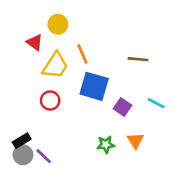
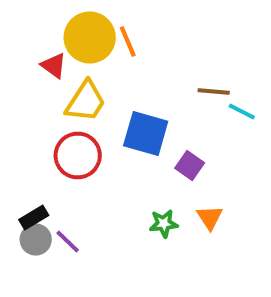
yellow circle: (58, 24) -> (90, 37), size x1.6
orange line: (82, 54) -> (128, 41), moved
red circle: (50, 101) -> (78, 156), size x1.5
cyan line: (156, 103) -> (242, 111), moved

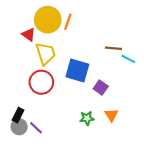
orange line: (128, 41) -> (68, 22), turned 42
yellow trapezoid: (86, 101) -> (46, 54), turned -50
black rectangle: (34, 218) -> (18, 115), turned -32

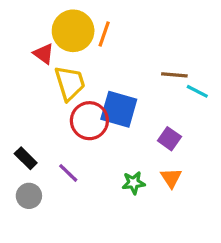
red circle: (41, 82) -> (89, 121), moved
purple square: (101, 88) -> (169, 139), moved
black rectangle: (18, 115) -> (26, 158), moved, turned -72
purple line: (36, 128) -> (68, 173), moved

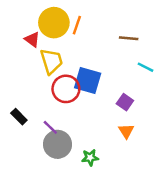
brown line: (174, 75) -> (129, 38), moved
green star: (134, 183) -> (90, 158), moved
gray circle: (29, 196) -> (58, 144), moved, size x1.5

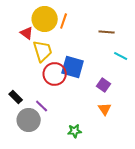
gray circle: (58, 144) -> (29, 120), moved

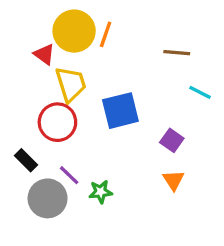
blue square: (73, 67) -> (120, 111), turned -30
red circle: (55, 74) -> (57, 122), moved
green star: (75, 131) -> (101, 192), moved

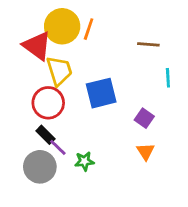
red triangle: (44, 54) -> (37, 46), size x1.6
cyan line: (200, 92) -> (168, 78), turned 60
black rectangle: (26, 160) -> (45, 135), moved

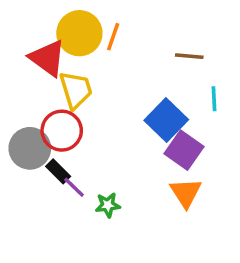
blue square: (101, 93) -> (166, 120), moved, turned -32
purple square: (144, 118) -> (184, 150), size x1.5
orange triangle: (146, 152) -> (186, 193), size x1.4
gray circle: (40, 167) -> (30, 148), moved

